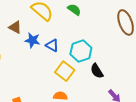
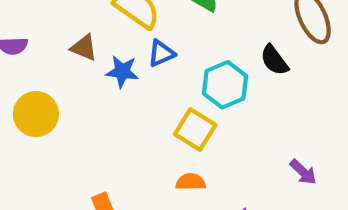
blue triangle: (52, 45) -> (161, 53), moved, turned -48
black semicircle: (97, 71) -> (274, 60), moved

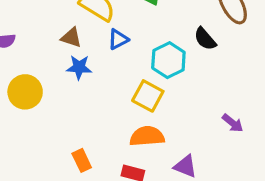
brown triangle: (84, 48) -> (71, 37), moved
blue star: (122, 71) -> (79, 67), moved
orange semicircle: (191, 182) -> (147, 136), size x1.5

